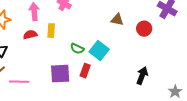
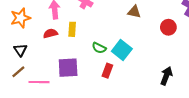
brown triangle: (117, 20) -> (134, 12), moved
purple square: (60, 74) -> (68, 68), moved

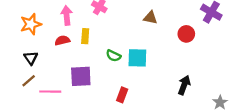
cyan square: (122, 50) -> (137, 58), turned -36
red rectangle: (107, 71) -> (122, 95), moved

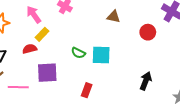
pink arrow: (67, 15) -> (34, 15), turned -30
yellow rectangle: (85, 36) -> (42, 34), moved, turned 40
red semicircle: (62, 40) -> (30, 49), moved

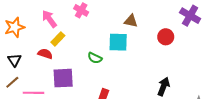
red semicircle: (30, 49) -> (45, 54), turned 32
cyan square: (101, 55) -> (118, 42), moved

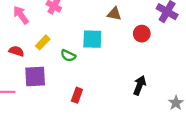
brown triangle: (131, 21) -> (114, 14), moved
yellow rectangle: (58, 39) -> (43, 42), moved

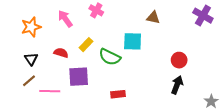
red circle: (142, 34) -> (179, 60), moved
green semicircle: (68, 56) -> (110, 57), size x1.5
red rectangle: (77, 95) -> (118, 94), turned 64

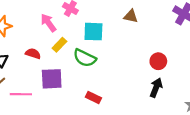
pink arrow: (65, 19) -> (48, 23), moved
cyan square: (133, 41) -> (93, 32), moved
red rectangle: (118, 94) -> (93, 97), turned 32

